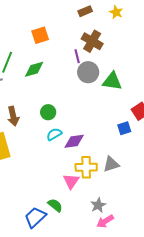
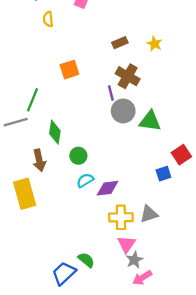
green diamond: (34, 69) -> (55, 132), moved, turned -65
pink triangle: (71, 181) -> (127, 244), moved

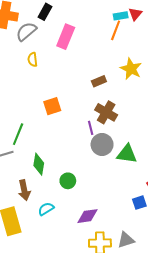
yellow star: (155, 44) -> (131, 69), moved, size x1.5
green circle: (78, 156) -> (68, 181), moved
cyan semicircle: (85, 180) -> (46, 209), moved

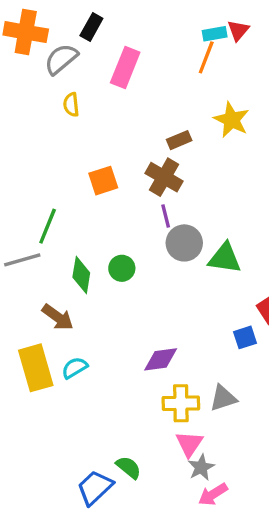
brown cross: (106, 112) -> (164, 177), moved
green circle: (68, 181) -> (122, 268), moved
brown arrow: (24, 190) -> (58, 317), turned -42
cyan semicircle: (46, 209) -> (75, 368), moved

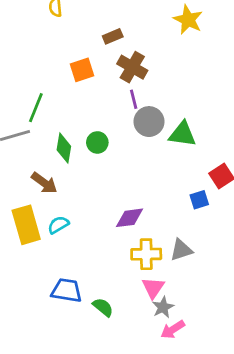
brown rectangle: (179, 140) -> (113, 36), moved
blue trapezoid: (95, 488) -> (67, 290), moved, turned 52

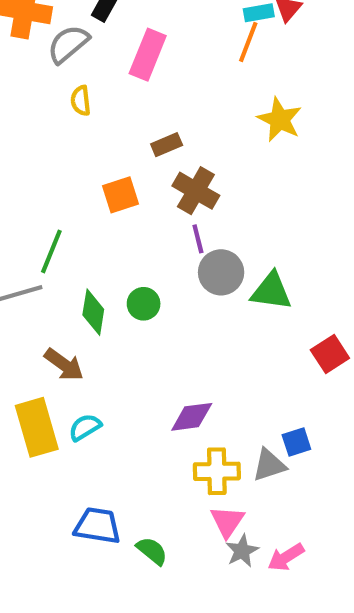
blue square: (199, 200) -> (296, 442), moved
pink arrow: (173, 330) -> (286, 557), moved

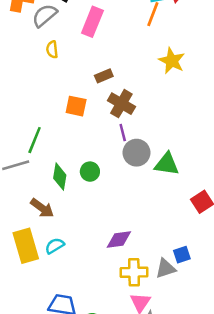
orange square: (121, 195) -> (76, 106), turned 30

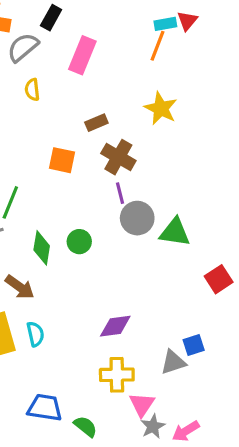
yellow star: (172, 61) -> (161, 108), moved
cyan semicircle: (55, 246) -> (35, 334), turned 108
yellow cross: (134, 272) -> (117, 375), moved

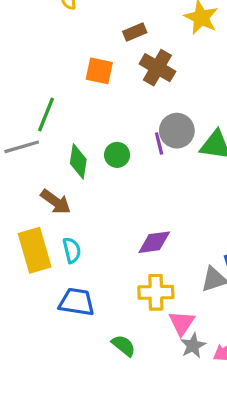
purple line: (120, 193) -> (159, 144), moved
blue trapezoid: (45, 408) -> (77, 302), moved

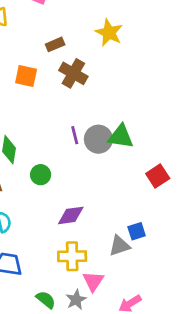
gray circle: (177, 131) -> (98, 139), moved
green circle: (117, 155) -> (41, 175), moved
gray star: (193, 346) -> (76, 300), moved

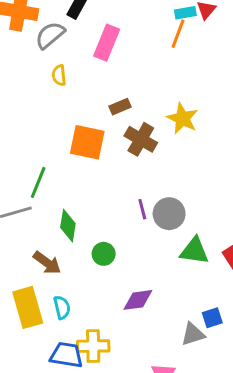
yellow star: (109, 33) -> (182, 118), moved
orange square: (26, 76) -> (87, 142), size x1.4
green triangle: (121, 137) -> (194, 251), moved
yellow cross: (72, 256) -> (93, 346), moved

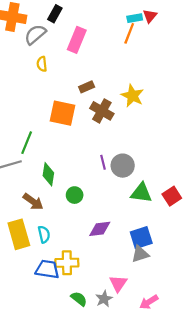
blue square: (212, 318) -> (141, 238), moved, size x1.5

